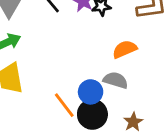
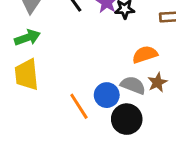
black circle: (92, 114) -> (127, 119), moved
brown star: (133, 122) -> (157, 82), moved

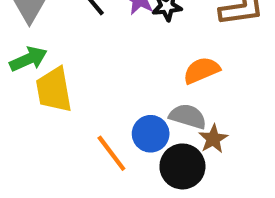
yellow trapezoid: (27, 75) -> (54, 90), moved
brown star: (157, 82) -> (213, 139), moved

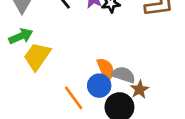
orange semicircle: (201, 70) -> (106, 69), moved, turned 90
yellow trapezoid: (54, 90) -> (37, 56), turned 44

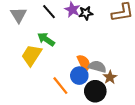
green arrow: (21, 36) -> (46, 39), moved, turned -120

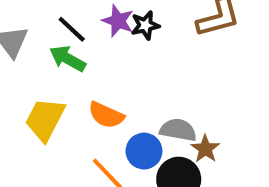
green arrow: (46, 39) -> (68, 59), moved
orange semicircle: (84, 63) -> (106, 115), moved, turned 144

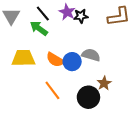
yellow trapezoid: (45, 119) -> (23, 58), turned 55
gray semicircle: (178, 130) -> (91, 55), moved
blue circle: (144, 151) -> (72, 62), moved

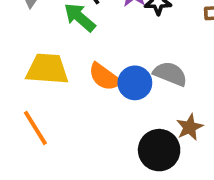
orange line: (52, 90) -> (35, 128), moved

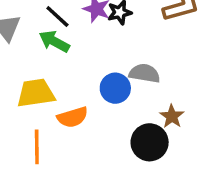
orange semicircle: (104, 77) -> (73, 117), moved, turned -40
orange line: (35, 128) -> (37, 147), turned 44

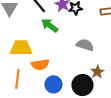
green arrow: (54, 41) -> (50, 25), moved
blue circle: (115, 88) -> (53, 84), moved

